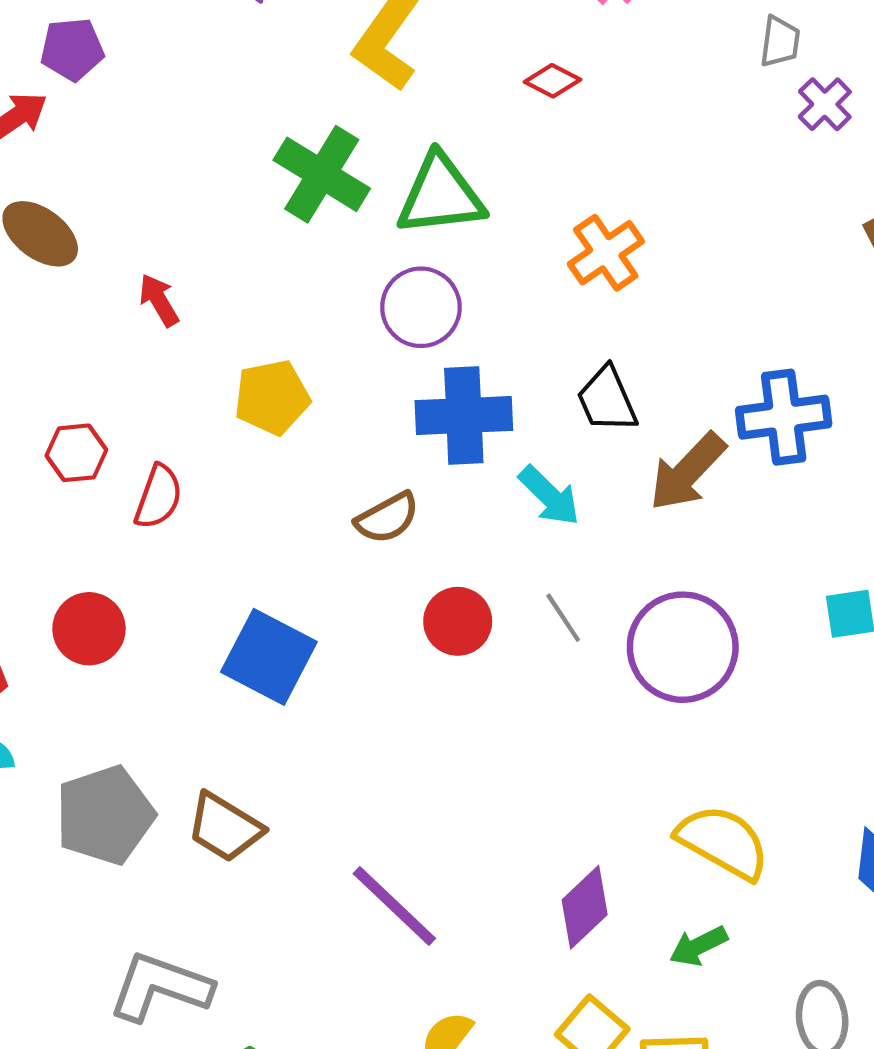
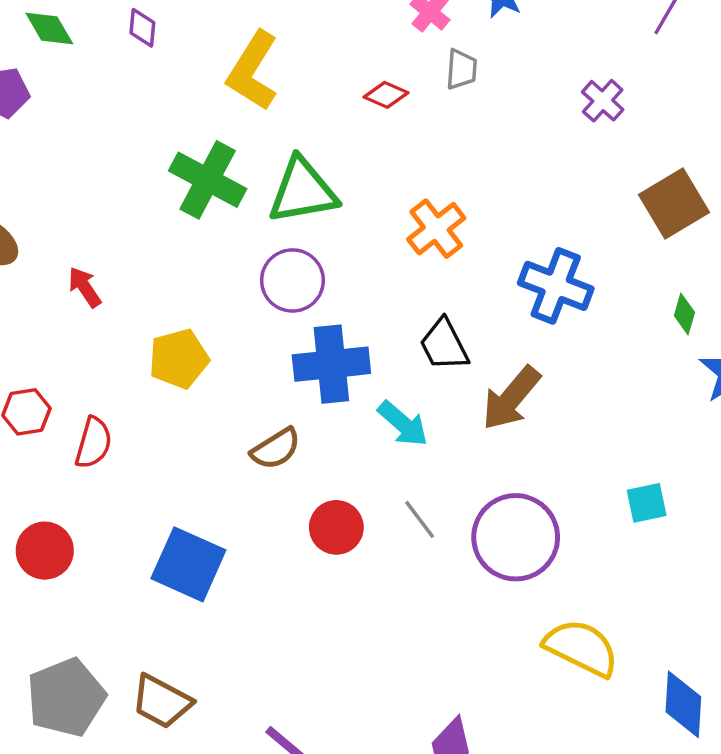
gray trapezoid: (780, 42) -> (461, 69), moved
blue cross: (784, 417) -> (556, 286), moved, turned 32
yellow semicircle: (723, 842) -> (581, 648), moved

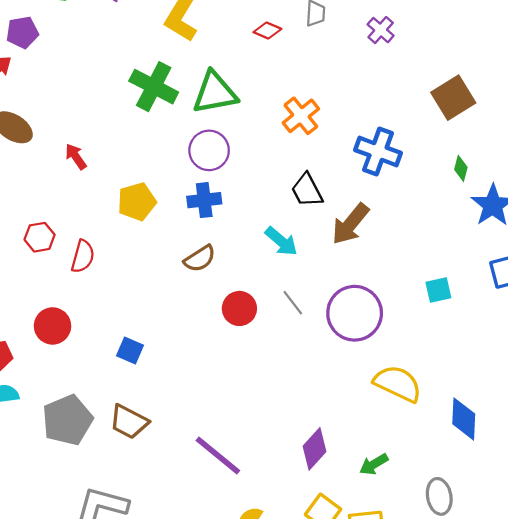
purple cross: (603, 101) -> (381, 30), moved
blue cross: (331, 364) -> (204, 200), moved, size x0.7
blue square: (188, 564) -> (130, 350), moved, size x0.6

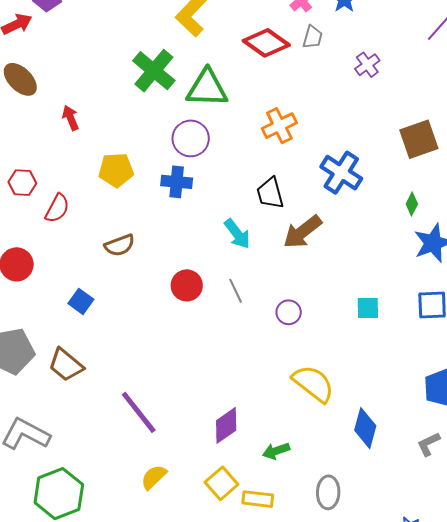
red diamond: (267, 31) -> (266, 43), size x1.8
brown semicircle: (200, 259) -> (120, 245), moved
purple circle: (355, 313) -> (289, 312), size x0.5

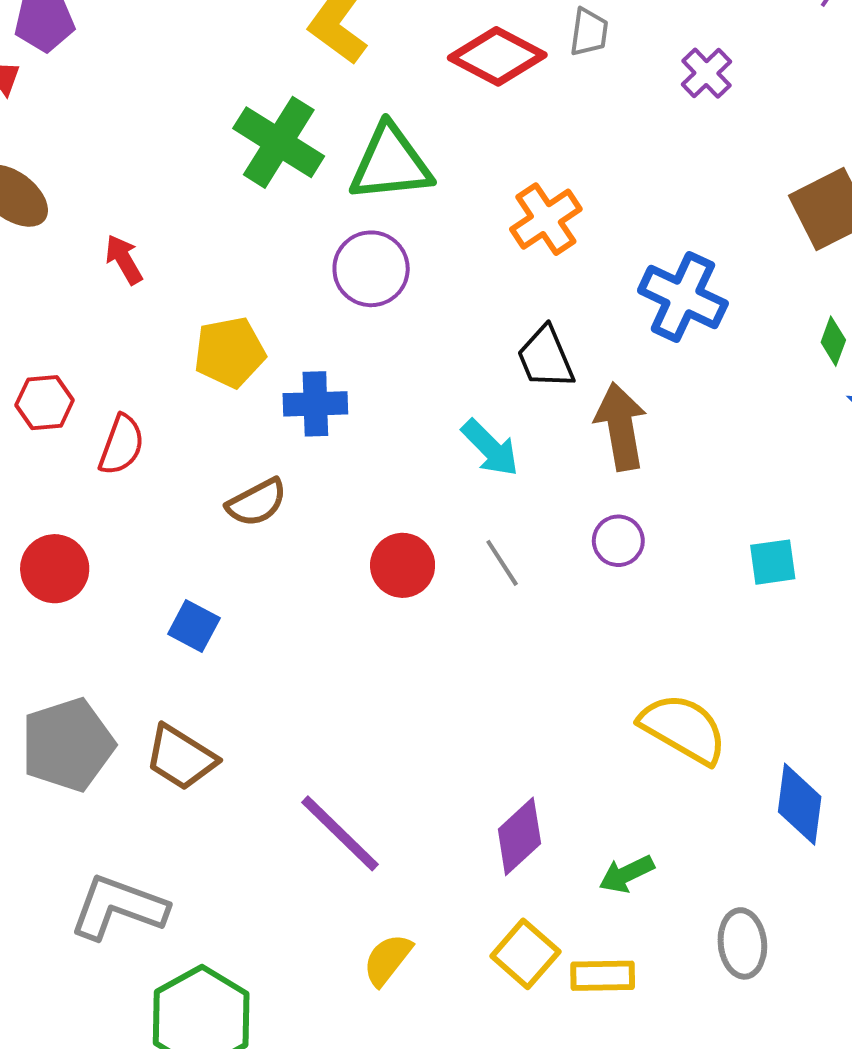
blue cross: (177, 182) -> (315, 404), moved
brown arrow: (302, 232) -> (621, 427), turned 126
purple circle: (289, 312) -> (618, 541), moved

